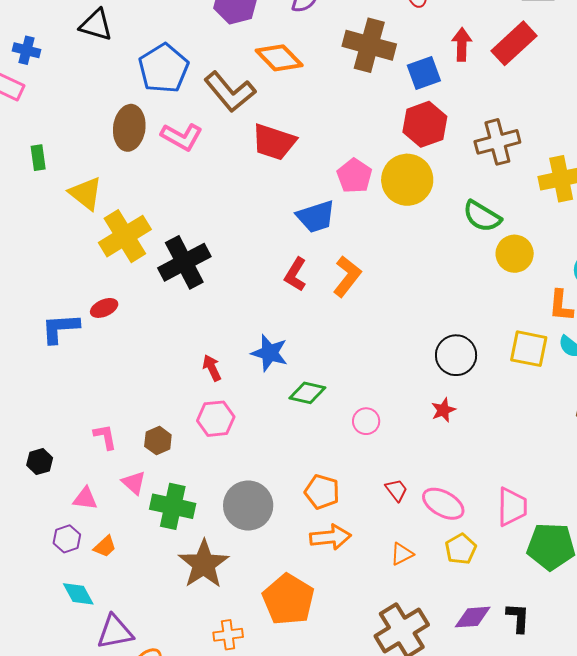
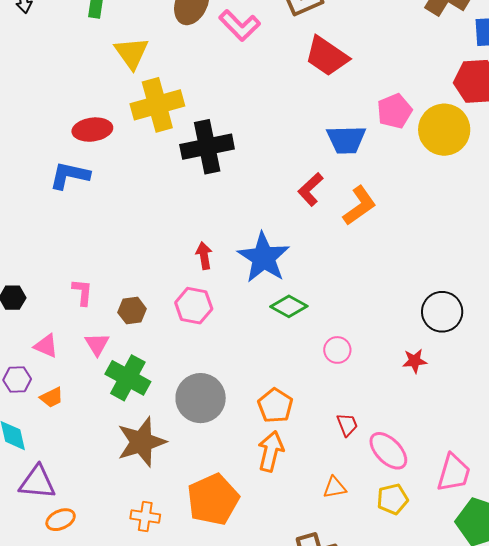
red ellipse: (104, 308) -> (92, 130), moved, size x1.4
blue star: (269, 353) -> (264, 258), size x1.4
orange arrow: (330, 537) -> (271, 451), turned -87

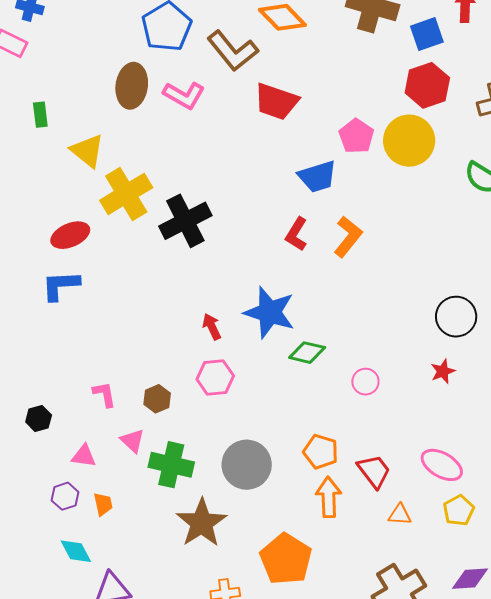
orange trapezoid: (52, 397) -> (103, 504), turned -60
red trapezoid: (347, 425) -> (374, 471), moved, size x1.5
orange triangle: (335, 487) -> (400, 515), turned 30

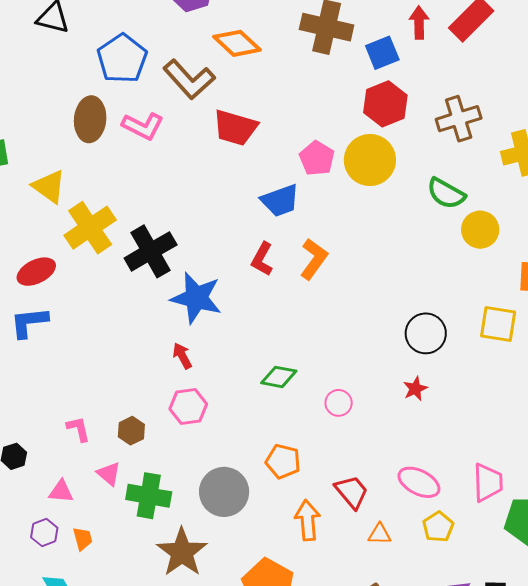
blue star: (270, 312) -> (196, 298), moved
orange pentagon: (321, 452) -> (283, 461), moved

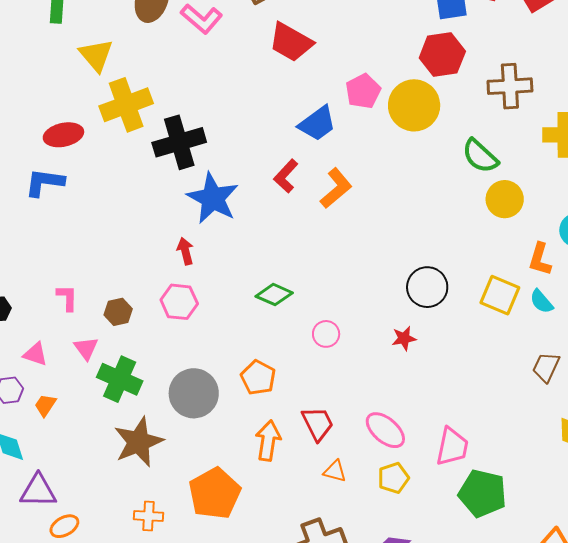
blue trapezoid: (280, 201) -> (317, 124), turned -30
orange trapezoid: (83, 539) -> (45, 405), turned -145

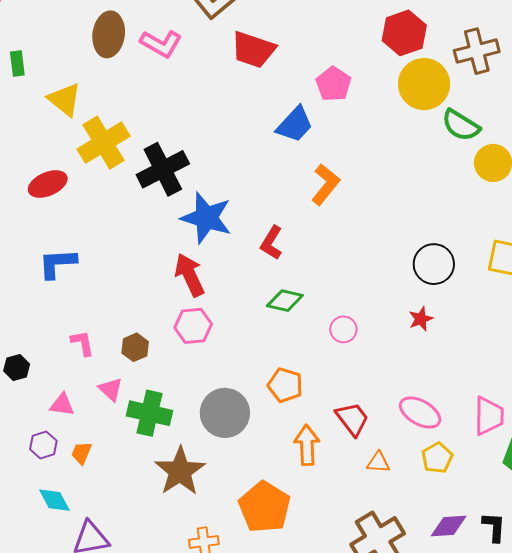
yellow circle: (414, 105) -> (424, 84), moved
red L-shape: (286, 176) -> (272, 243), moved
blue L-shape: (45, 182) -> (57, 263), moved
red arrow: (185, 251) -> (190, 275), size x1.6

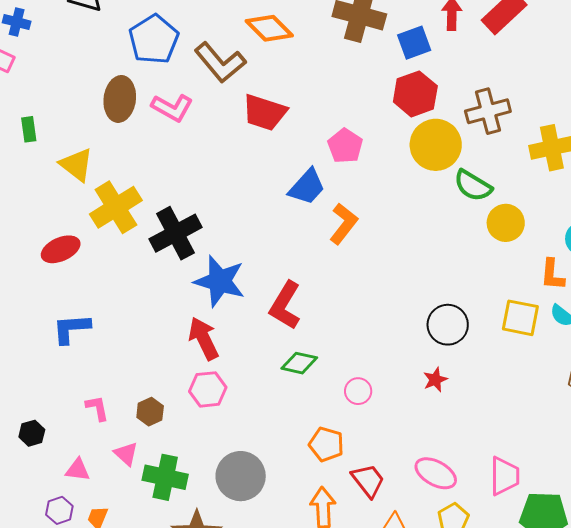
orange L-shape: (325, 184) -> (344, 224), moved
red L-shape: (272, 243) -> (285, 305), size x1.4
orange pentagon: (285, 385) -> (326, 444), moved

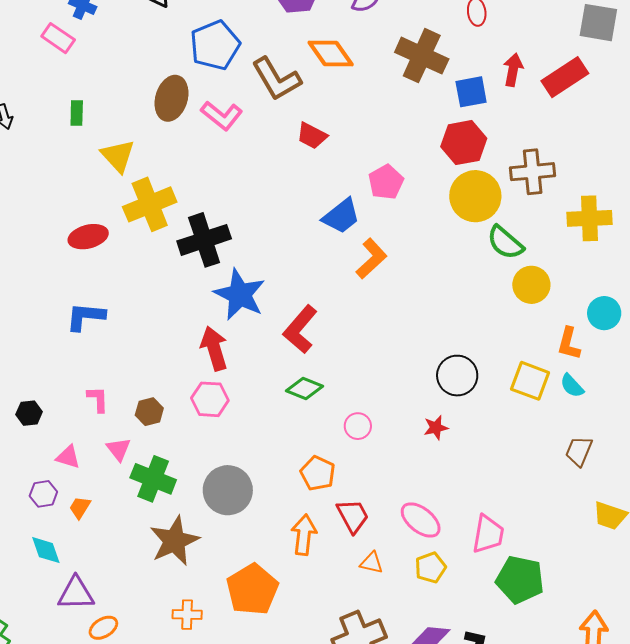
red trapezoid: (264, 112) -> (312, 136), size x0.7

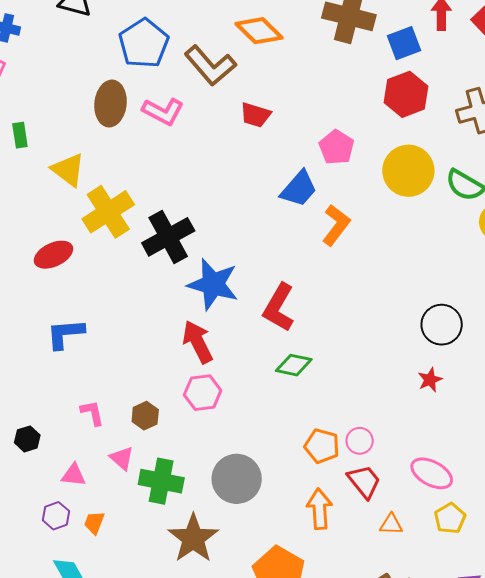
yellow circle: (475, 196) -> (408, 171), moved
pink circle: (358, 426) -> (360, 441), moved

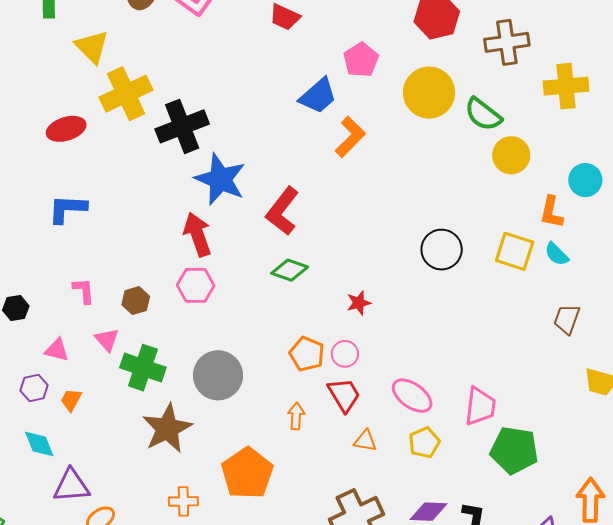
red star: (430, 380) -> (359, 303), moved
orange arrow: (319, 509) -> (296, 416), size x0.7

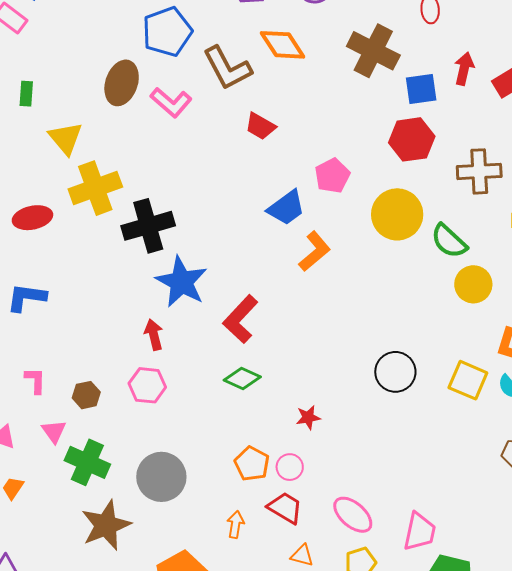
red arrow: (198, 234) -> (154, 335), size x0.7
red trapezoid: (344, 395) -> (285, 508), turned -33

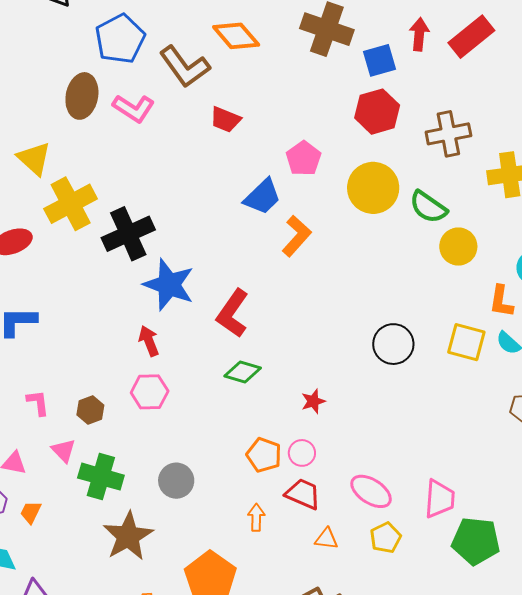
gray circle: (161, 477) -> (176, 481), size x0.7

